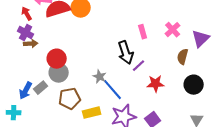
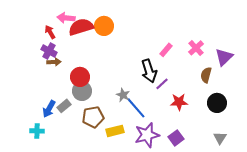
pink rectangle: (143, 32) -> (166, 50), turned 56

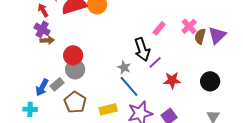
brown semicircle: (206, 75) -> (200, 36), moved
gray star: (123, 95) -> (124, 67), moved
brown pentagon: (93, 117) -> (75, 102), moved, turned -30

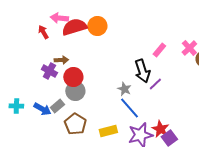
purple cross: (42, 29) -> (49, 71), moved
brown arrow: (47, 40) -> (61, 60), moved
red star: (172, 80) -> (160, 129), moved, turned 30
blue arrow: (42, 87) -> (42, 109), turned -90
cyan cross: (30, 109) -> (16, 106), moved

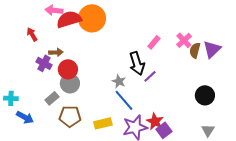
orange circle: (97, 26) -> (92, 18), size x1.4
red arrow: (43, 32) -> (32, 34), moved
blue arrow: (42, 109) -> (25, 117), moved
brown pentagon: (75, 124) -> (70, 116), turned -30

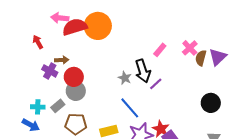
gray star: (119, 81) -> (125, 78), moved
cyan cross: (11, 98) -> (38, 107), moved

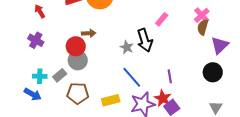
pink cross: (190, 48) -> (202, 15), moved
purple triangle: (218, 57) -> (220, 45), moved
brown arrow: (62, 60) -> (89, 33), moved
purple cross: (50, 71) -> (36, 40), moved
purple line: (156, 84) -> (170, 76), moved, turned -56

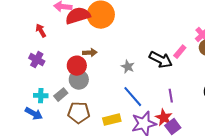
pink rectangle: (162, 19) -> (180, 52), moved
black arrow: (145, 40) -> (161, 60), moved, turned -45

